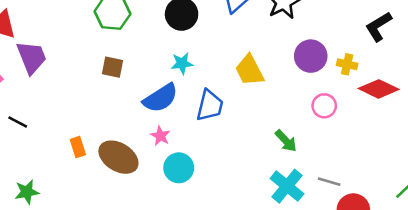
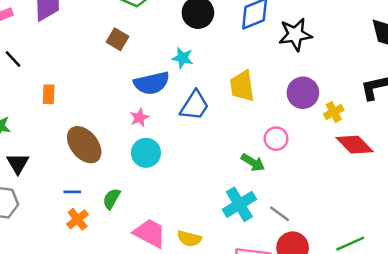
yellow cross: (347, 64) -> (334, 112), turned 30
pink circle: (324, 106) -> (276, 139), moved
green arrow: (286, 141) -> (253, 162), turned -35
orange rectangle: (78, 147) -> (49, 94), moved
brown ellipse: (118, 157) -> (84, 145), moved

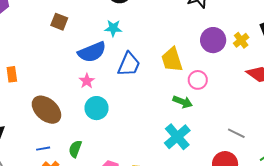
yellow trapezoid: (242, 86) -> (172, 60), moved
yellow cross: (334, 112) -> (241, 40), moved
gray line: (279, 214) -> (236, 133), moved

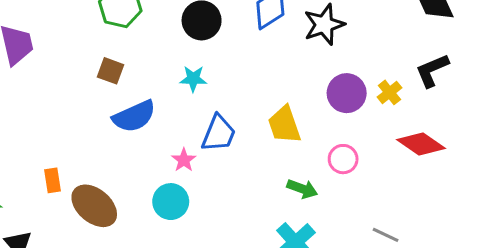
blue semicircle: (92, 52) -> (134, 116), moved
orange rectangle: (12, 74) -> (52, 180), moved
pink circle: (198, 80) -> (343, 159), moved
pink star: (87, 81) -> (184, 160), moved

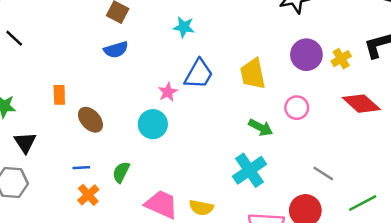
blue semicircle: (134, 116) -> (116, 50), moved, size x0.7
brown ellipse: (94, 206) -> (90, 120), size x0.7

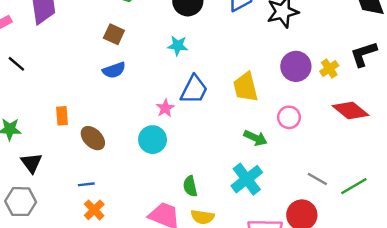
green semicircle: (121, 172) -> (190, 186), moved, turned -36
green line: (363, 203) -> (354, 186), moved

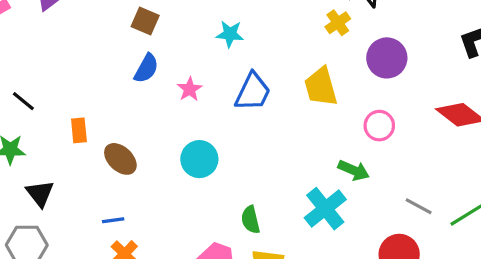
black line: (16, 64) -> (23, 101), moved
yellow cross: (329, 69) -> (338, 23), moved
blue semicircle: (114, 70) -> (146, 68), turned -40
pink star: (165, 108) -> (190, 89), moved
green arrow: (255, 138) -> (354, 170), moved

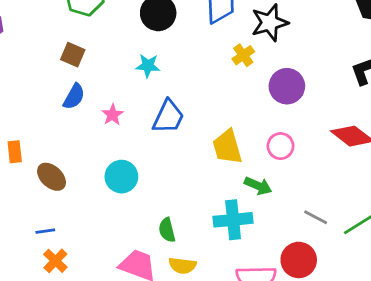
yellow trapezoid: (321, 87) -> (227, 147), moved
cyan cross: (325, 209) -> (233, 220), turned 33

